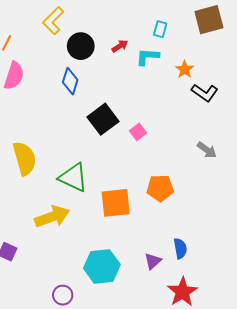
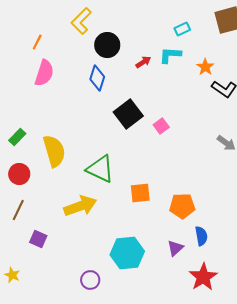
cyan rectangle: (160, 29) -> (182, 29), turned 49
red arrow: (120, 46) -> (143, 62), moved
orange pentagon: (160, 188) -> (182, 206), moved
orange square: (116, 203) -> (140, 193), size x0.7

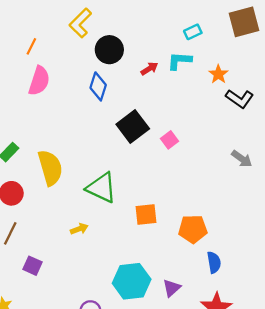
yellow arrow: (80, 206) -> (79, 229), size x0.5
purple triangle: (175, 248) -> (172, 288), moved

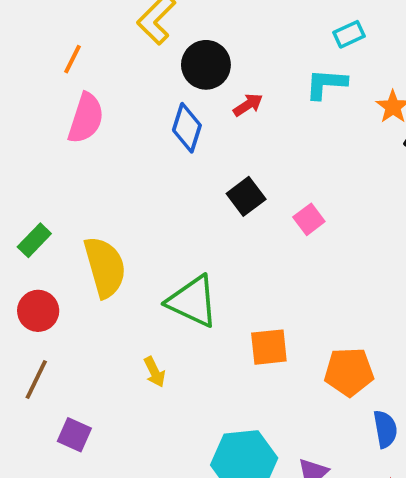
red arrow: (149, 69) -> (248, 105), moved
black square: (133, 127) -> (246, 196), size x0.7
yellow arrow: (79, 229) -> (154, 372), turned 84

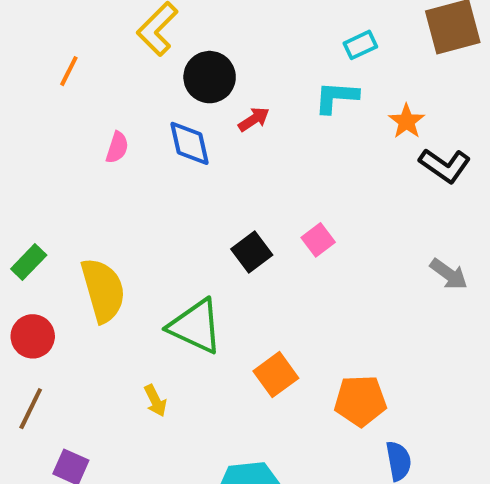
pink semicircle: (86, 118) -> (117, 147), moved, size x0.6
blue diamond: (187, 128) -> (189, 143), turned -30
black square: (246, 196) -> (252, 252), moved
orange square: (269, 347) -> (276, 375), turned -30

